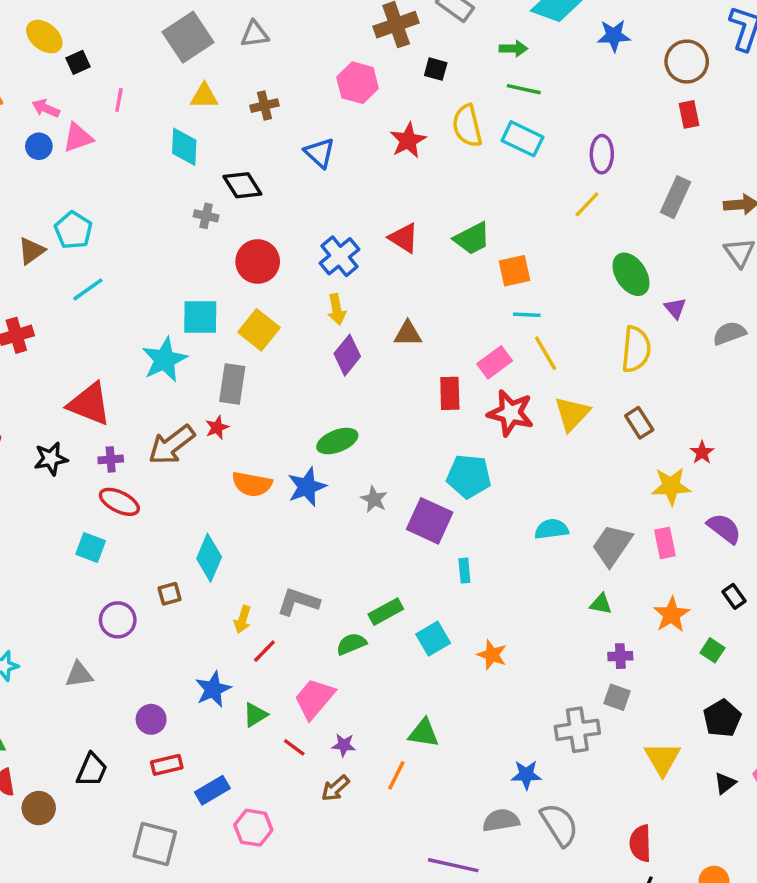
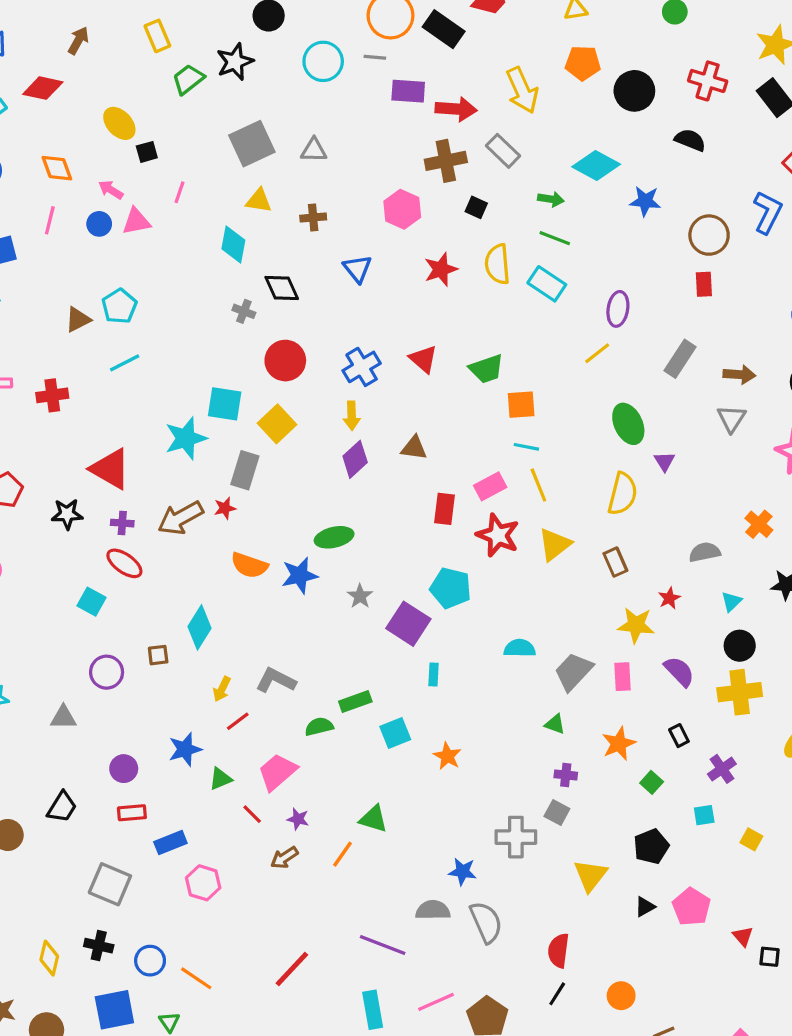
gray semicircle: (729, 333) -> (705, 552), moved

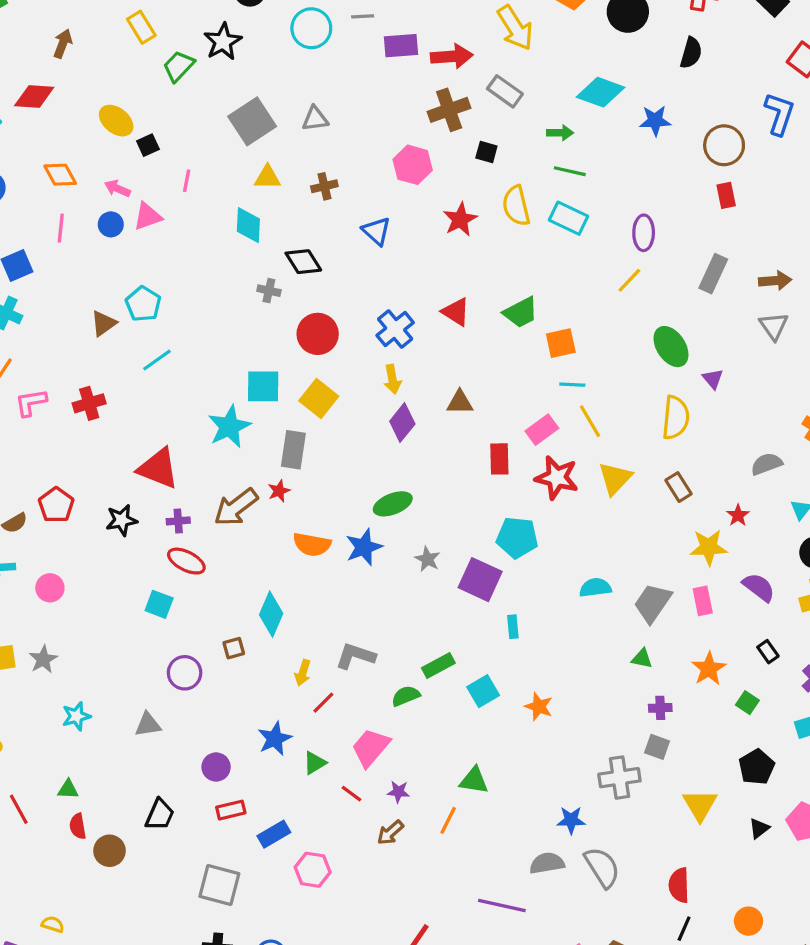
black semicircle: (690, 140) -> (691, 53), turned 92

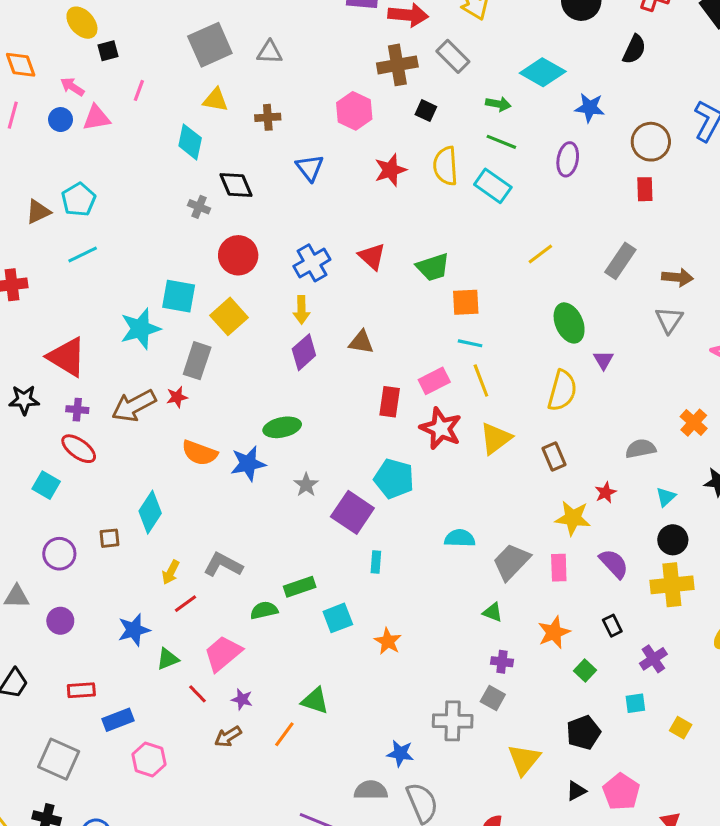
purple ellipse: (644, 233) -> (568, 159), moved
purple circle: (216, 767) -> (60, 621), moved

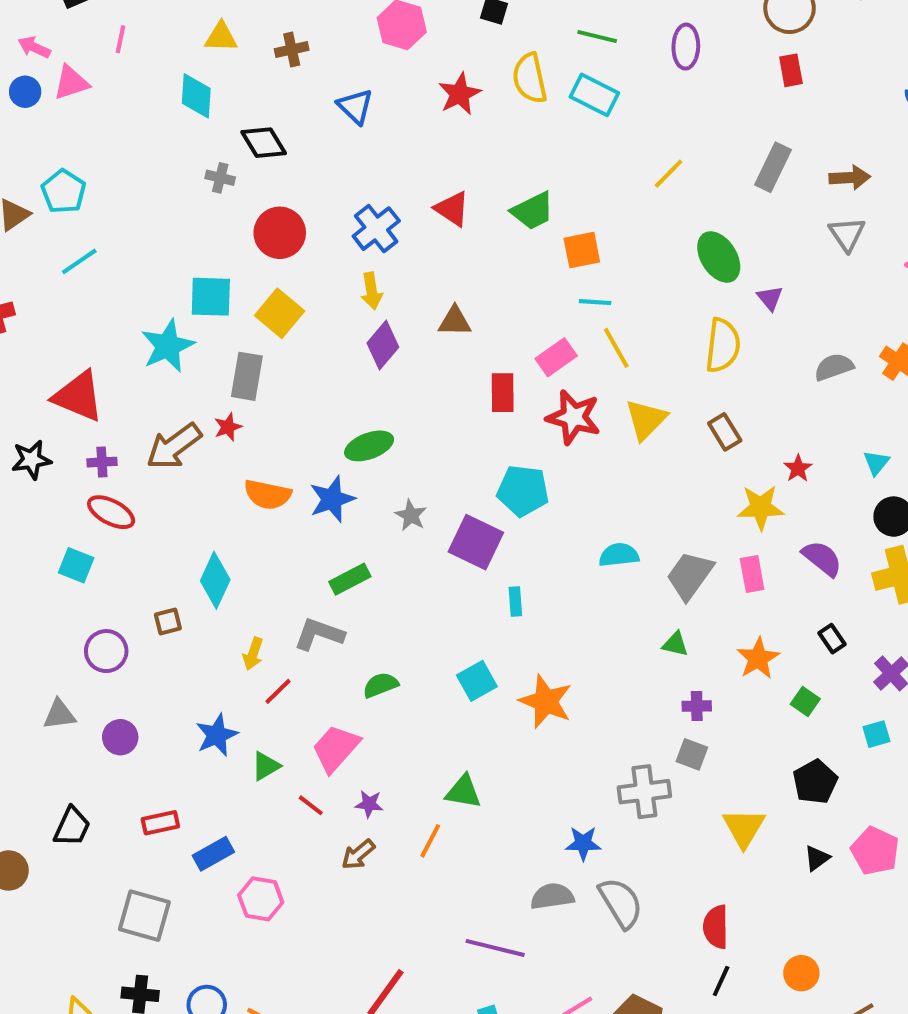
gray semicircle: (641, 449) -> (834, 367), moved
green rectangle: (300, 587) -> (350, 579), moved
orange star: (388, 641) -> (546, 701), size x1.5

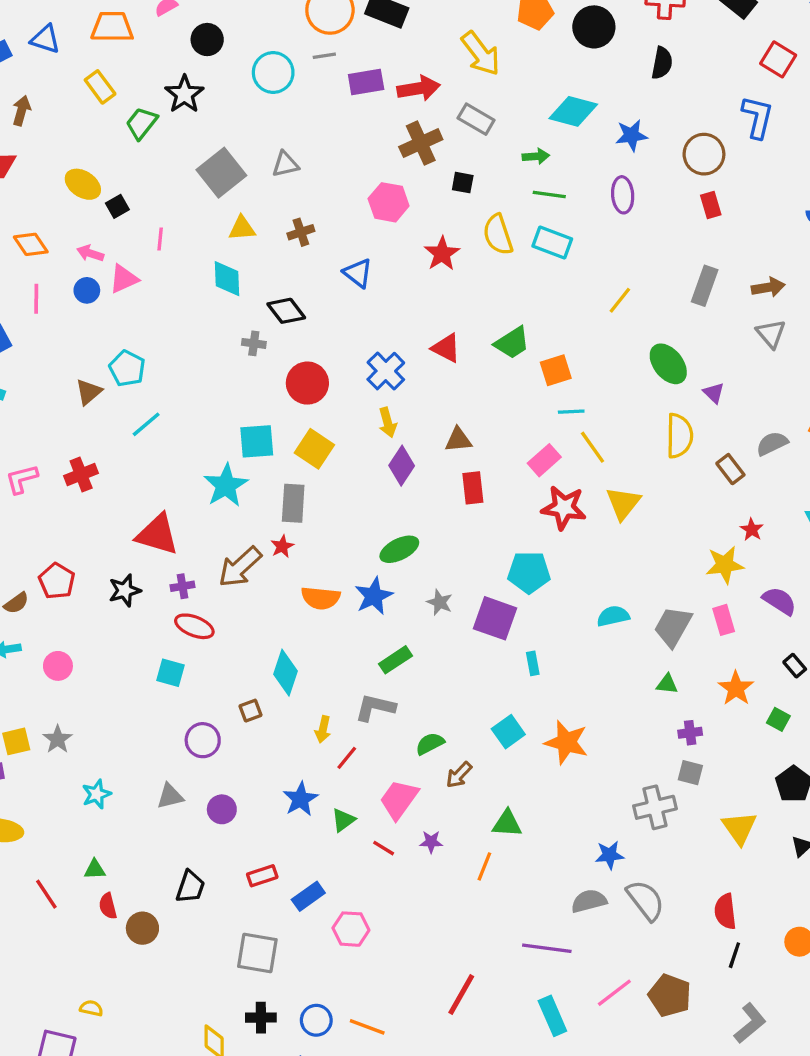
red rectangle: (503, 393) -> (473, 488), moved
brown rectangle: (725, 432) -> (730, 469), moved
brown arrow: (358, 854) -> (459, 775), moved

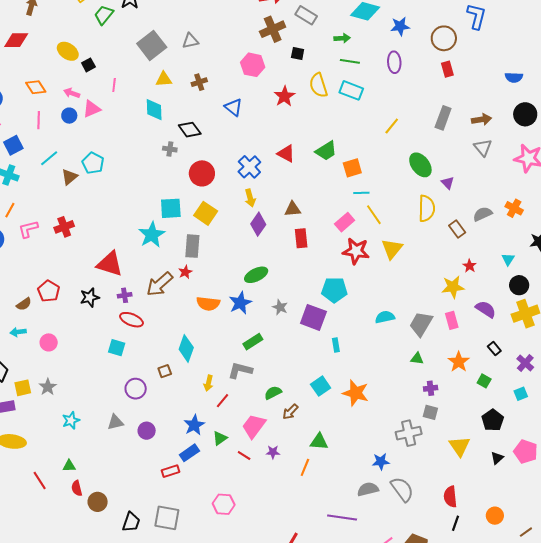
cyan line: (146, 424) -> (49, 158), moved
black trapezoid: (190, 887) -> (131, 522), moved
blue rectangle: (308, 896) -> (189, 453), moved

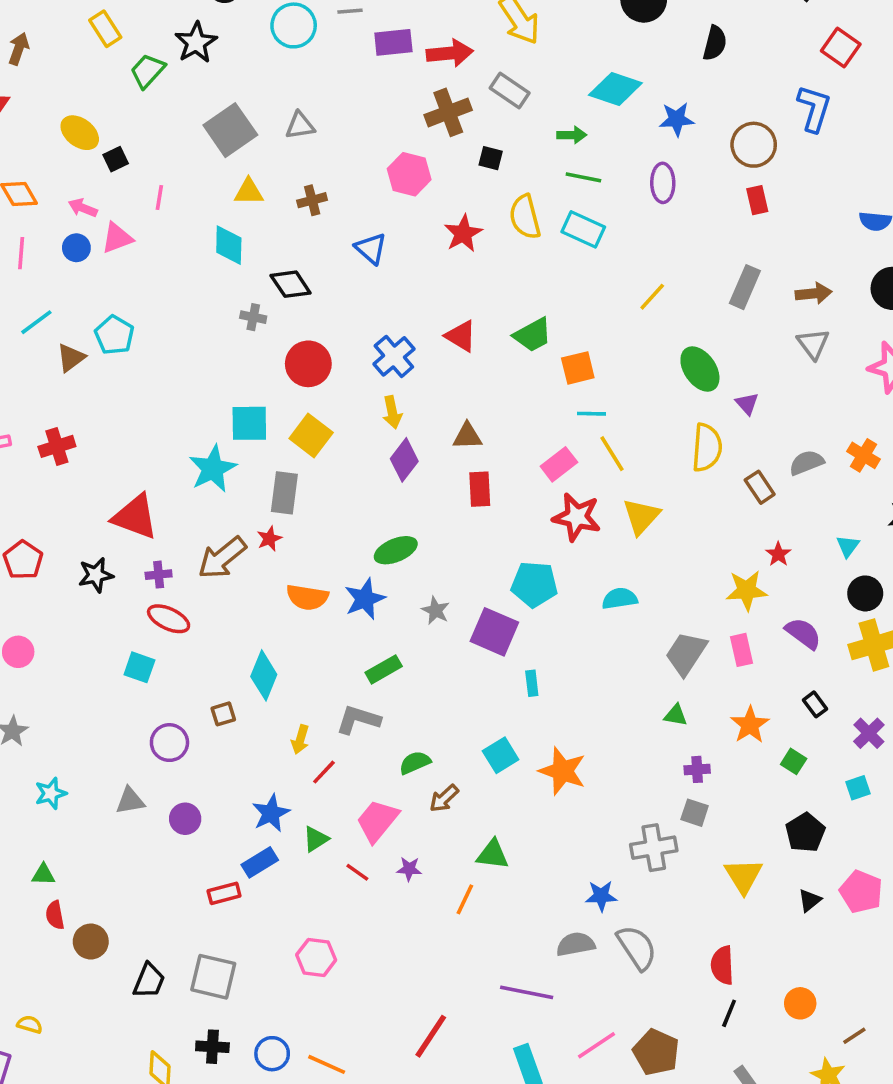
cyan semicircle: (385, 317) -> (620, 599), moved

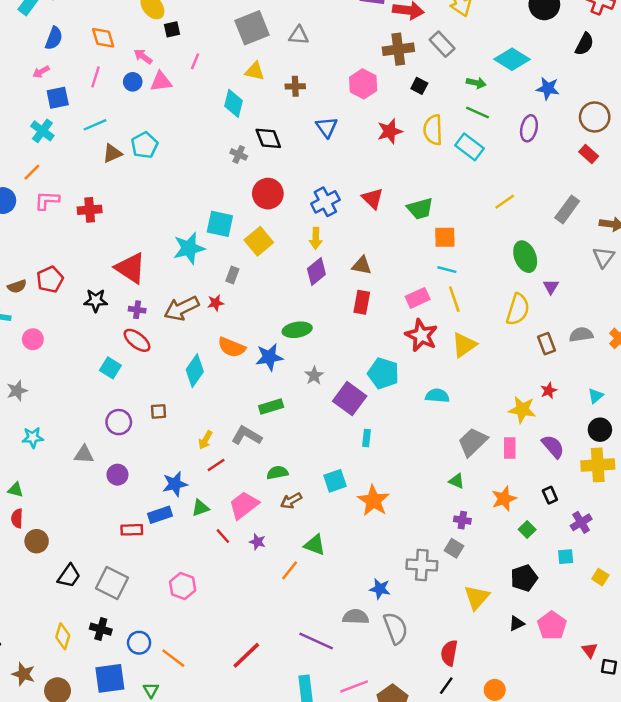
red rectangle: (757, 200) -> (589, 154), turned -48
gray rectangle: (284, 493) -> (232, 275), size x0.6
cyan diamond: (264, 675) -> (195, 371), moved

